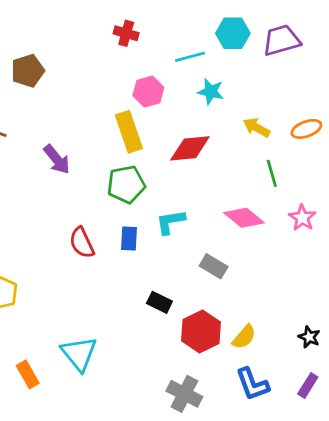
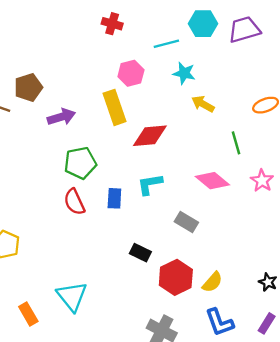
brown pentagon: (28, 71) -> (28, 87), moved
yellow arrow: (257, 128) -> (203, 104), moved
red diamond: (190, 148) -> (150, 136), moved
purple arrow: (57, 159) -> (61, 117), moved, turned -68
green pentagon: (126, 184) -> (80, 163), moved

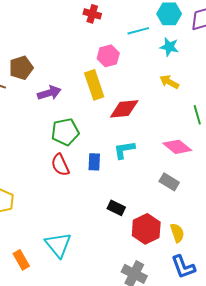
cyan star: (184, 73) -> (169, 47), moved
gray rectangle: (186, 222) -> (169, 182), moved
yellow semicircle: (212, 282) -> (177, 233), turned -60

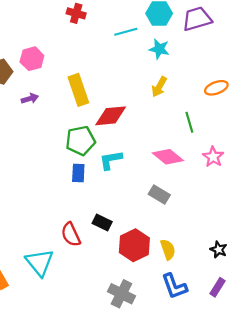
pink hexagon: (108, 56) -> (32, 59), moved
yellow arrow: (169, 82) -> (159, 87), turned -90
purple arrow: (49, 93) -> (30, 99), size x0.7
green pentagon: (65, 132) -> (81, 141), moved
red semicircle: (60, 165) -> (71, 234), moved

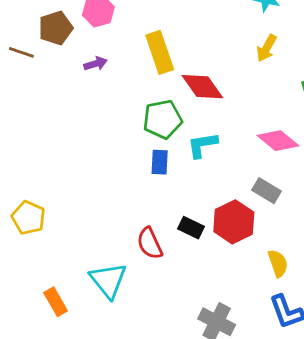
red diamond: (111, 116) -> (202, 87), turned 60
red hexagon: (134, 245) -> (234, 222), moved

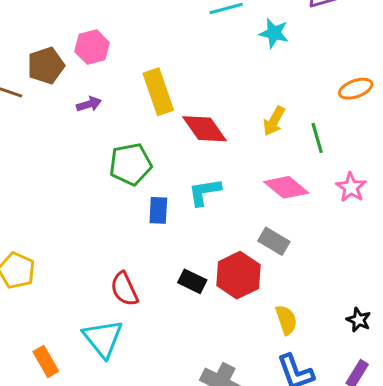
yellow arrow: (267, 48) -> (274, 121), moved
green pentagon: (162, 119) -> (131, 164), moved
red semicircle: (150, 243) -> (124, 289), moved

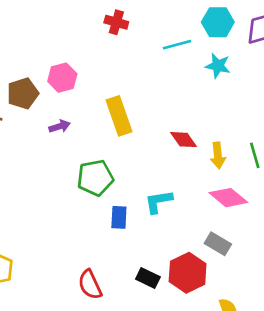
yellow arrow: (274, 121) -> (218, 155), moved, turned -35
red diamond: (205, 129) -> (184, 140), moved, size x0.7

